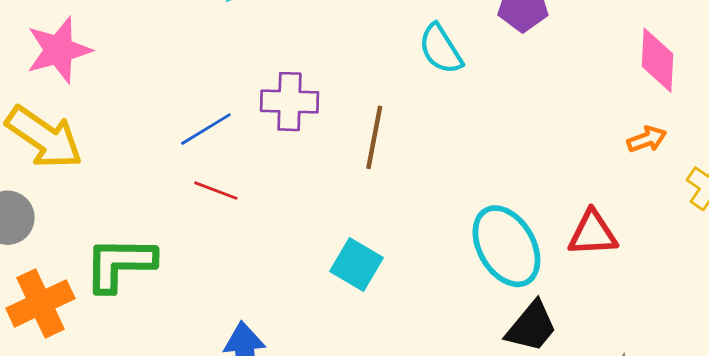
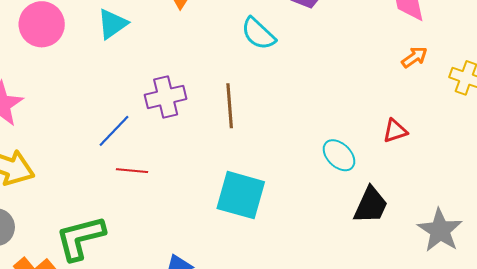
red triangle: (593, 233) -> (395, 131), size x0.7
cyan ellipse: (506, 246) -> (339, 155), size x0.6
cyan square: (356, 264) -> (241, 195), size x1.4

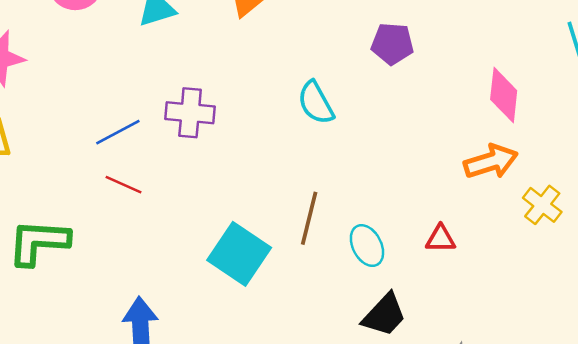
cyan semicircle: (258, 34) -> (316, 103), moved
orange arrow: (414, 57) -> (491, 162), size x1.6
brown line: (230, 106) -> (309, 218), moved

